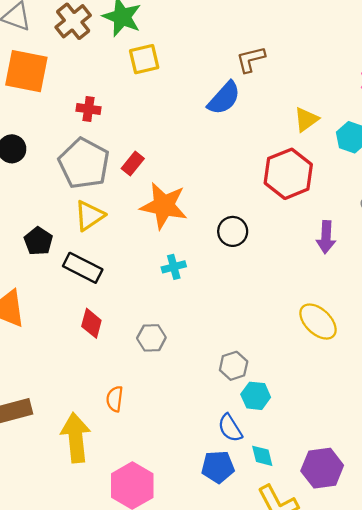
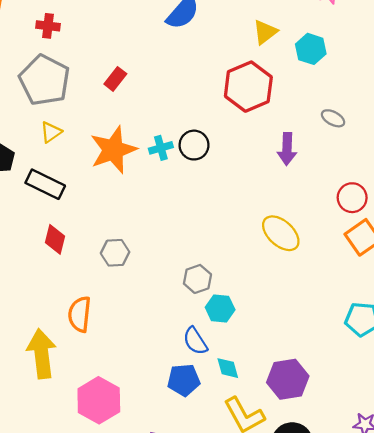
red rectangle: (133, 163) -> (115, 79), moved
orange star: (164, 206) -> (113, 150), moved, turned -30
yellow triangle: (89, 216) -> (51, 132), size x0.7
cyan cross: (174, 267) -> (161, 148), moved
orange semicircle: (115, 399) -> (80, 314), size x1.4

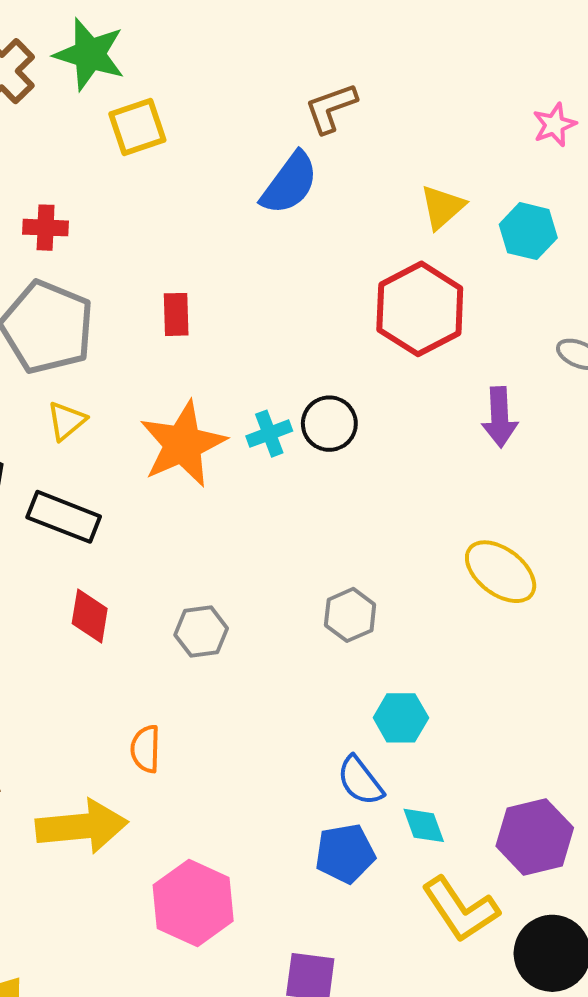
red rectangle: (115, 79) -> (176, 314), turned -35
gray hexagon: (197, 279) -> (350, 615), moved
orange semicircle: (80, 314) -> (145, 749), size x0.7
yellow arrow: (42, 354) -> (82, 826), turned 96

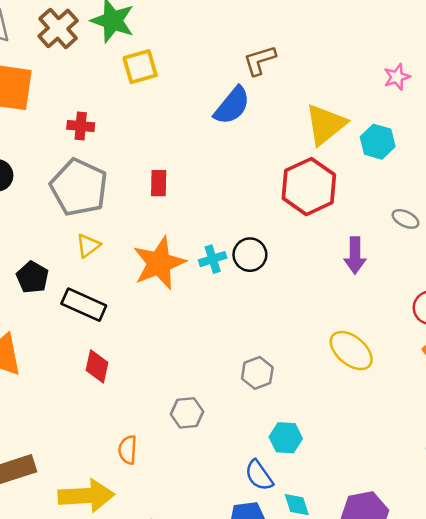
yellow triangle: (442, 207) -> (326, 124), size x1.5
gray hexagon: (201, 632) -> (187, 413), moved

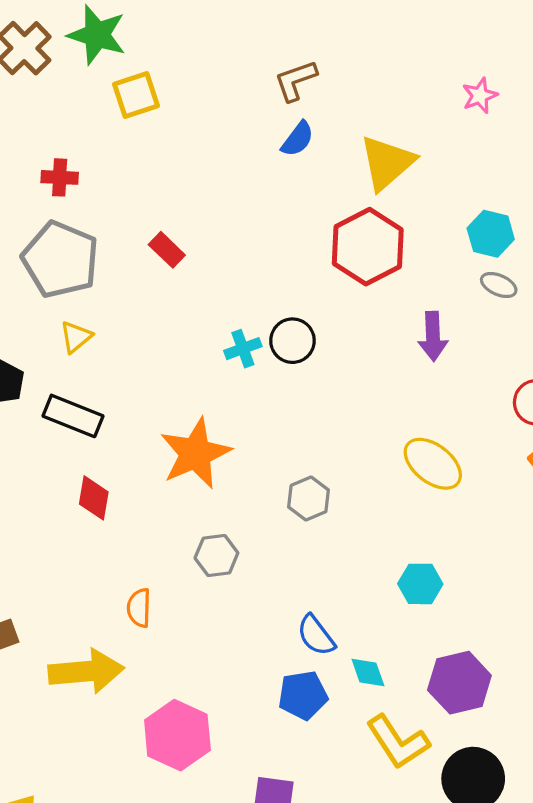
blue semicircle: (232, 106) -> (298, 139), moved, size x0.7
cyan hexagon: (378, 142) -> (491, 234), moved
red rectangle: (159, 183) -> (167, 250), turned -45
orange star: (159, 263) -> (195, 453), moved
cyan hexagon: (286, 438) -> (420, 584), moved

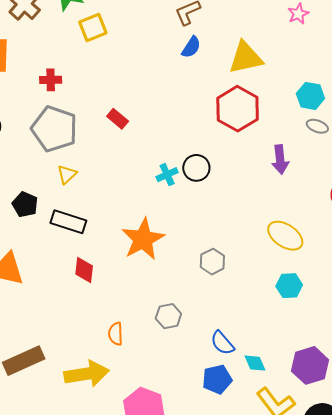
yellow triangle: (387, 163) -> (246, 58), turned 33
gray hexagon: (216, 556) -> (168, 316), moved
cyan hexagon: (420, 584) -> (289, 286), moved

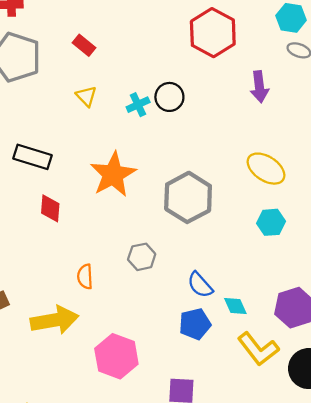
yellow triangle: (67, 174) -> (86, 96), moved, turned -30
gray hexagon: (212, 262) -> (188, 197), size x1.8

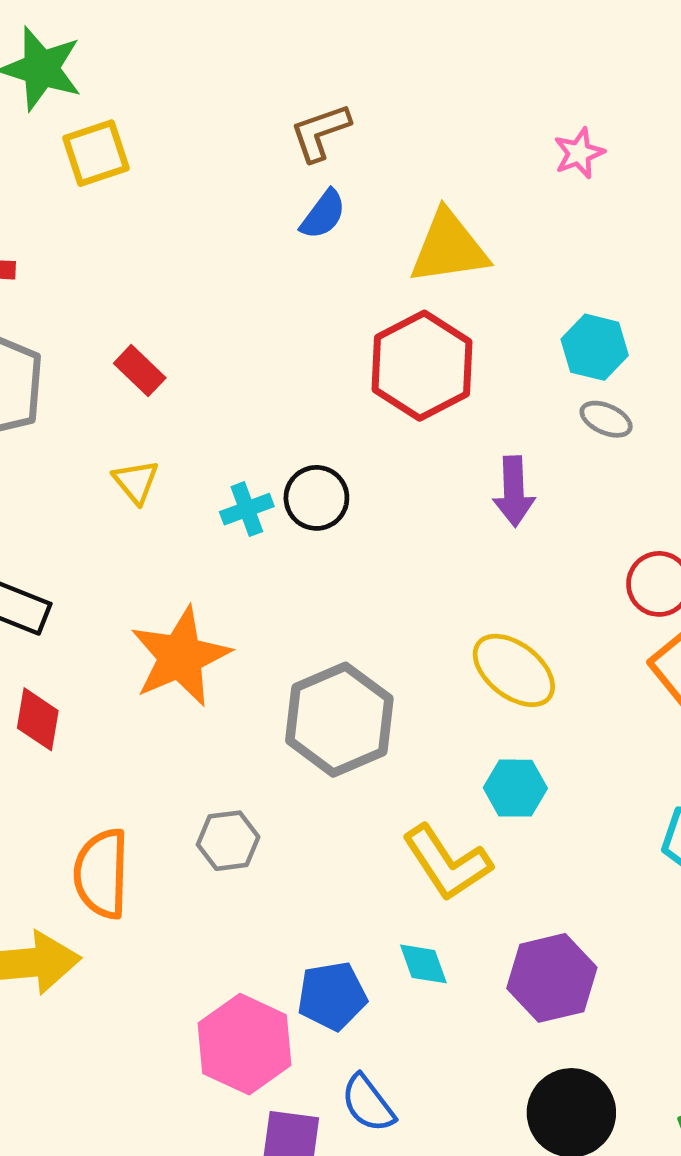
orange semicircle: (85, 277) -> (102, 874), size x1.6
blue semicircle: (200, 285) -> (368, 1103), moved
yellow L-shape: (258, 349) -> (447, 863), moved
pink hexagon: (116, 356) -> (245, 1044), moved

